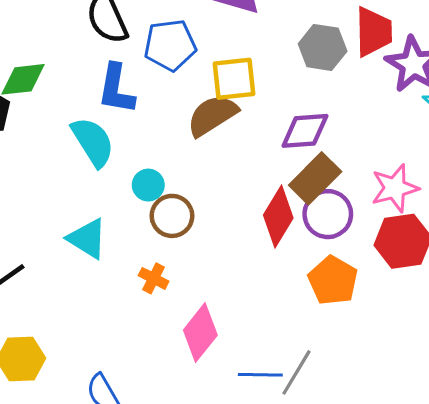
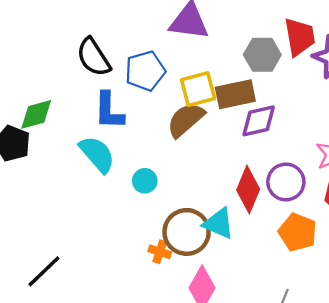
brown rectangle: (315, 178) -> (235, 94), moved, turned 42
brown circle: (172, 216) -> (187, 232), moved, size x1.4
cyan triangle: (87, 239) -> (219, 223), moved

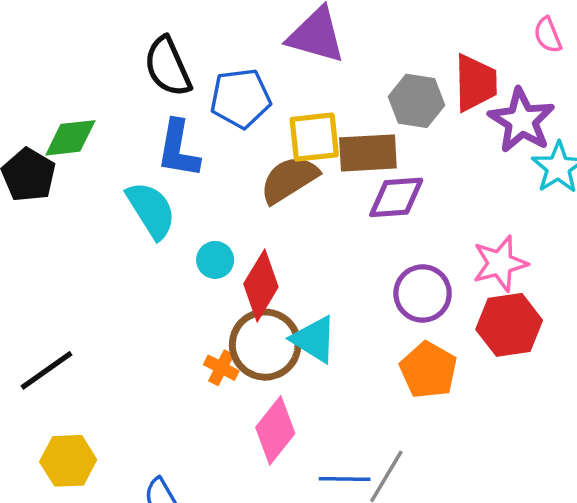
red diamond: (248, 190) -> (261, 285), moved

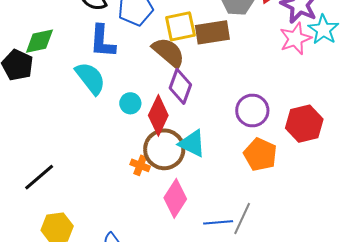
brown semicircle: (289, 179) -> (168, 52), turned 78
purple diamond: (396, 197) -> (180, 86), moved, turned -60
pink star: (500, 263) -> (295, 39), moved

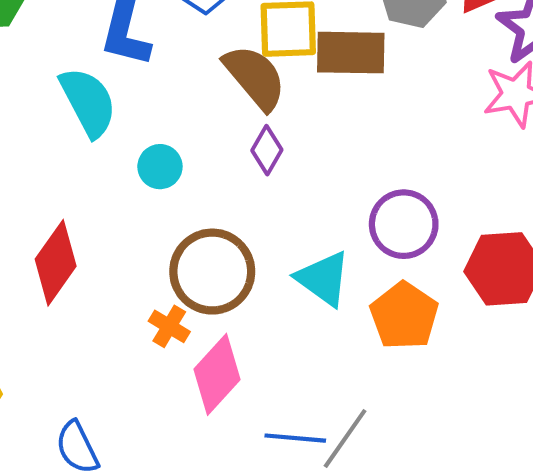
purple diamond: (180, 86) -> (267, 150), size x0.7
red diamond: (158, 115) -> (56, 263), moved
cyan triangle: (192, 143) -> (323, 279), moved
orange cross: (140, 165) -> (169, 326), moved

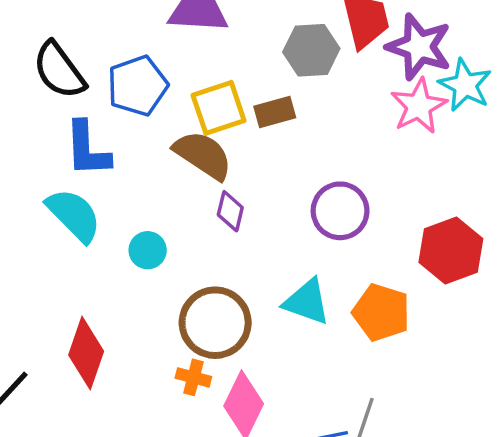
brown rectangle: (351, 53) -> (275, 112), size x0.7
purple circle: (404, 224) -> (340, 211), moved

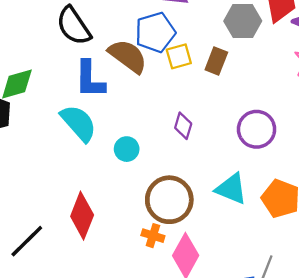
blue pentagon: (138, 86) -> (155, 32), moved
yellow square: (219, 108) -> (179, 56), size x0.7
brown rectangle: (275, 112) -> (216, 61), turned -56
brown semicircle: (203, 155) -> (128, 56), moved

